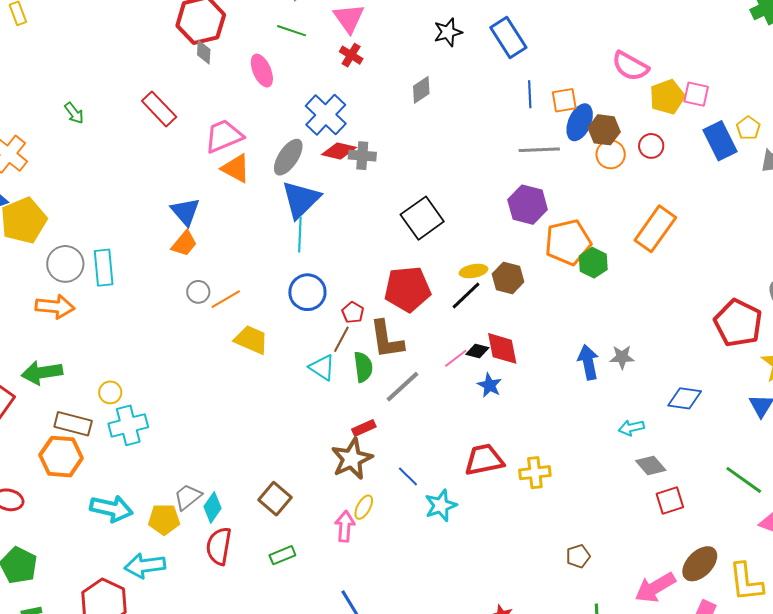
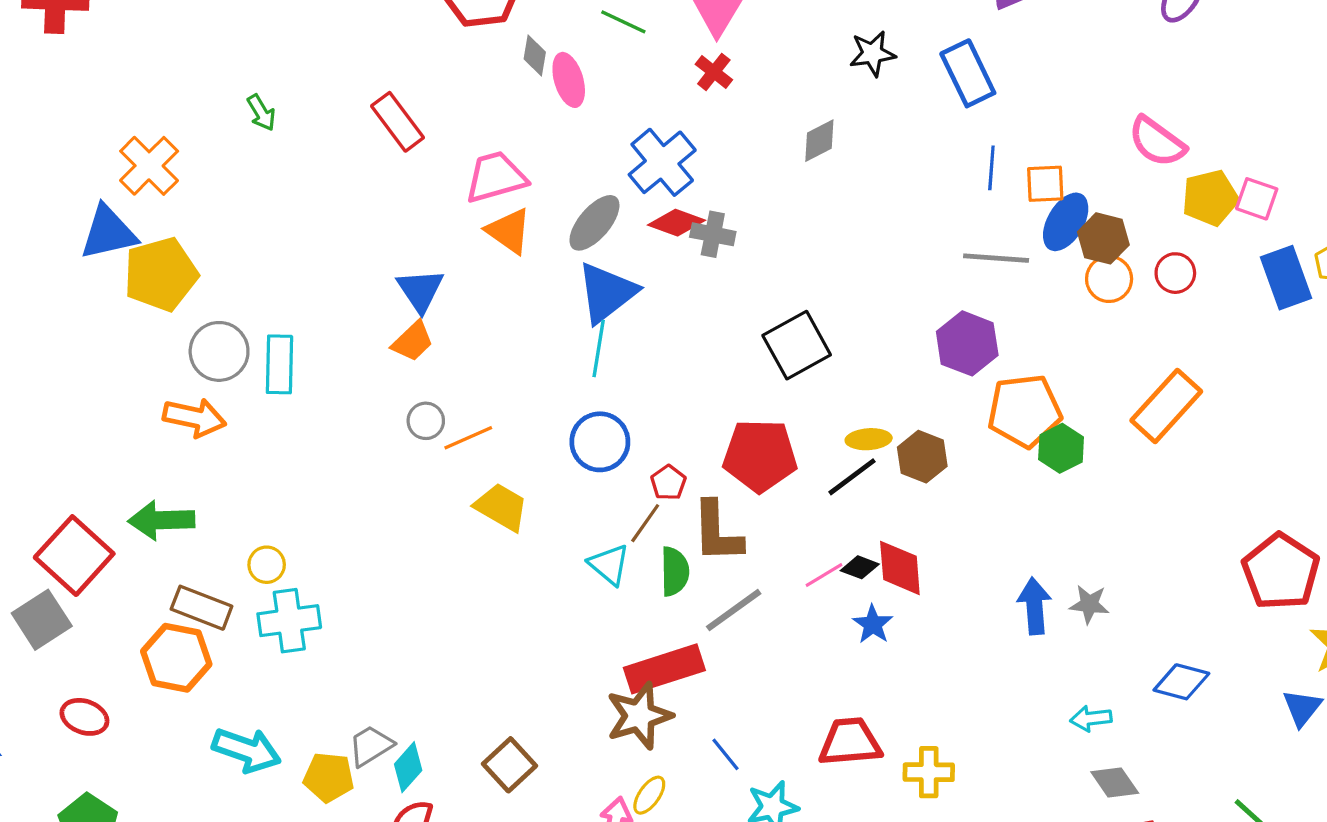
gray diamond: (204, 52) -> (535, 56), moved
red rectangle: (364, 428) -> (664, 669), size x2.0

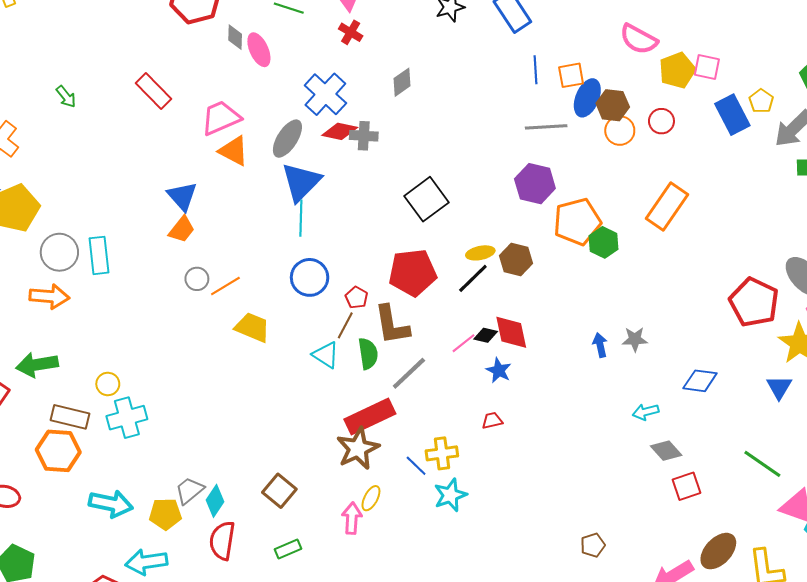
gray diamond: (819, 141) -> (402, 82), moved
blue arrow: (1035, 606) -> (600, 345), size x0.7
red trapezoid: (850, 742) -> (492, 421), moved, size x0.5
yellow cross: (929, 772) -> (442, 453), moved

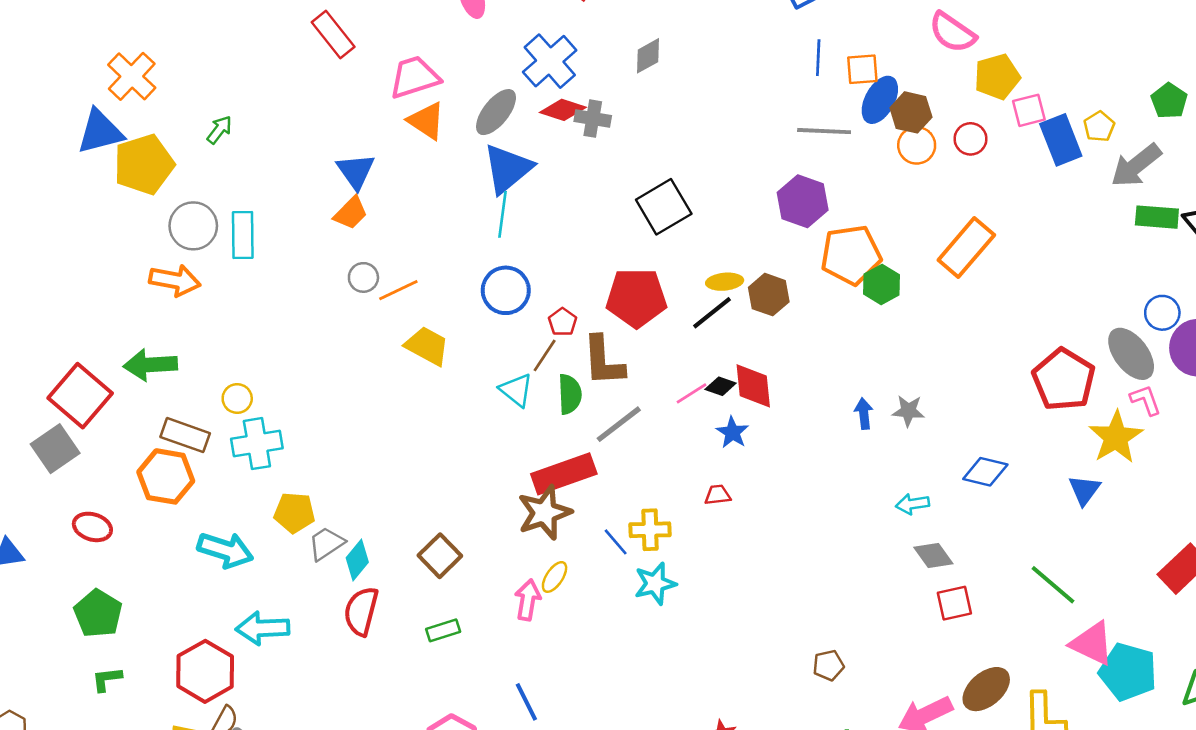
pink square: (707, 67) -> (1029, 110), moved, turned -32
green arrow: (66, 97) -> (219, 130), moved, turned -110
yellow pentagon: (165, 514) -> (294, 513), moved

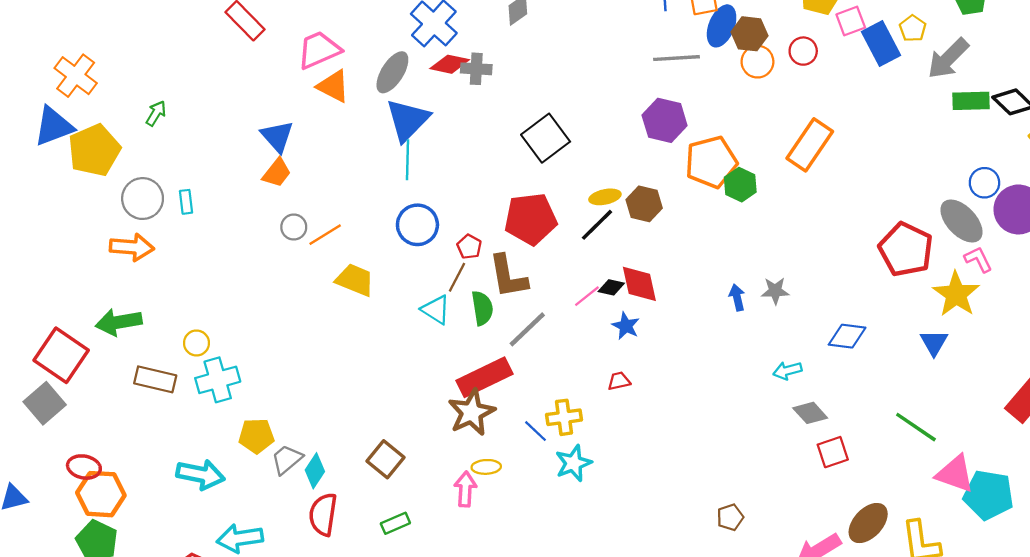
cyan rectangle: (243, 235) -> (186, 202), size x0.6
orange hexagon: (166, 476) -> (101, 494), moved
yellow ellipse: (555, 577) -> (486, 467), turned 60

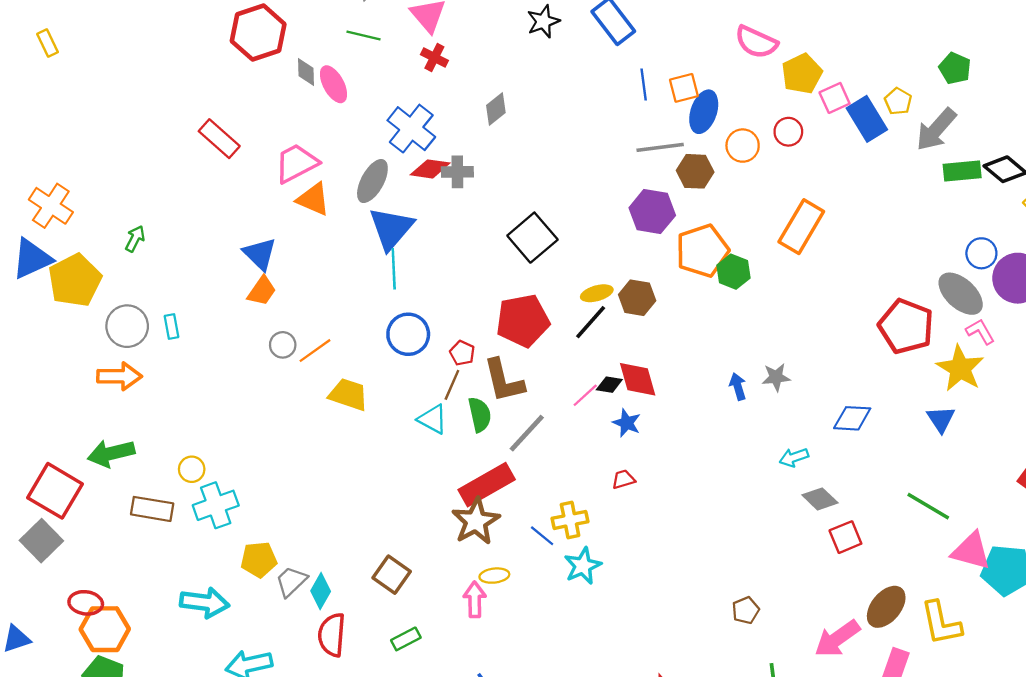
brown hexagon: (750, 34) -> (695, 171), moved

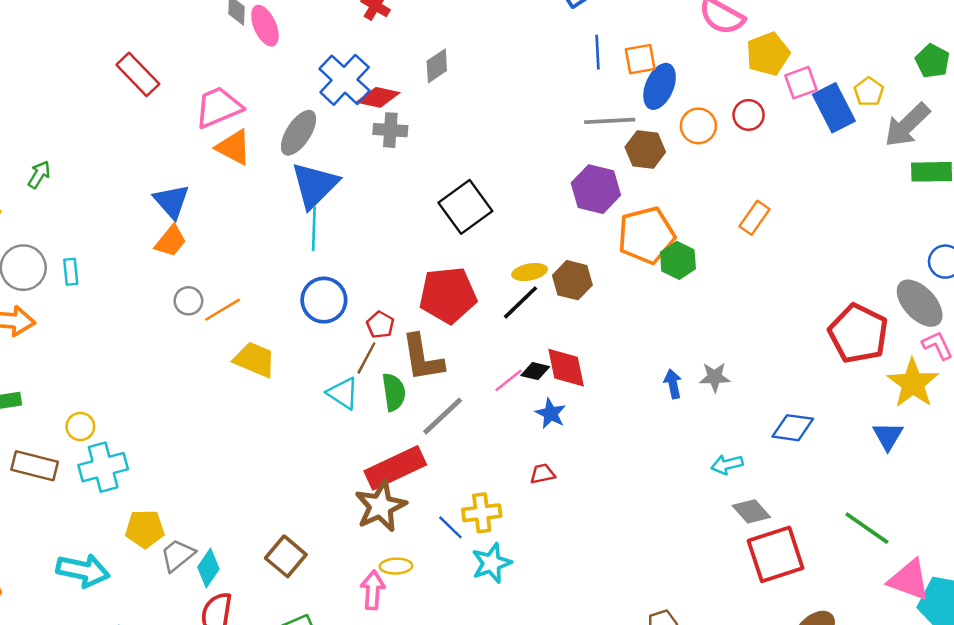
red diamond: (430, 169) -> (378, 97), moved
orange rectangle: (801, 227) -> (755, 218), size x0.6
red square: (845, 537) -> (776, 554), size x1.6

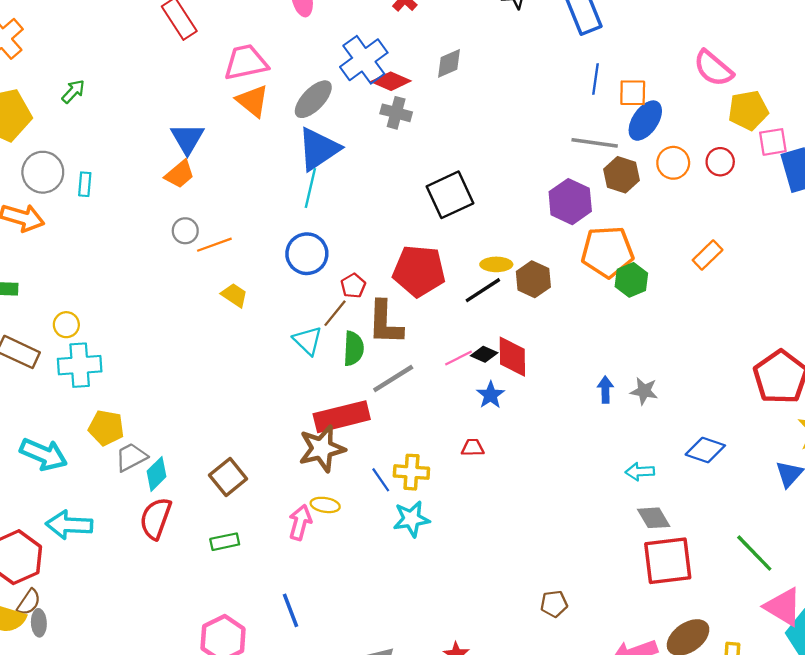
yellow trapezoid: (255, 360) -> (234, 295), size x0.7

